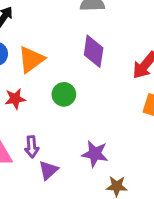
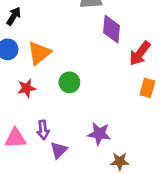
purple diamond: (94, 51) -> (111, 29), moved

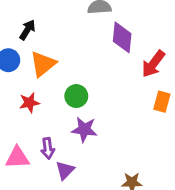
black arrow: (14, 16) -> (27, 30), moved
purple star: (99, 134) -> (84, 129), moved

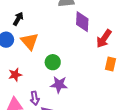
orange triangle: (43, 64) -> (30, 41), turned -30
red star: (29, 103) -> (15, 75), moved

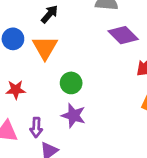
black arrow: (18, 19) -> (50, 14), moved
purple diamond: (82, 22) -> (123, 35), turned -60

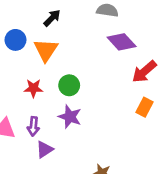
red star: (16, 90) -> (33, 88), moved

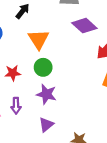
orange triangle: (46, 50) -> (39, 39), moved
purple triangle: (44, 149) -> (46, 125), moved

